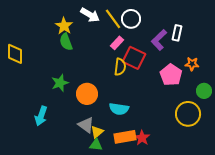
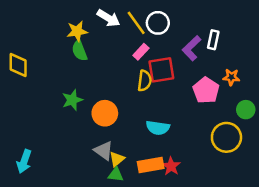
yellow star: (64, 26) -> (77, 31), turned 30
red square: (134, 58) -> (161, 70), turned -35
cyan semicircle: (119, 109) -> (158, 128), moved
cyan arrow: (41, 116) -> (24, 161), moved

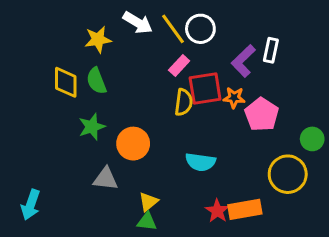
green semicircle: (80, 51) -> (96, 81), moved
yellow diamond: (18, 65) -> (66, 82), moved
orange star: (231, 77) -> (234, 98), moved
gray triangle: (104, 151) -> (106, 179), moved, turned -30
orange rectangle: (151, 165) -> (245, 209), moved

